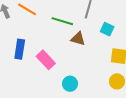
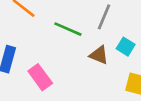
brown triangle: (78, 39) -> (99, 55), moved

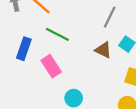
green line: (68, 29) -> (57, 34), moved

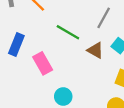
green line: (57, 34) -> (68, 32), moved

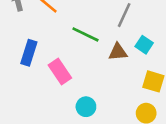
brown triangle: (95, 50) -> (118, 52), turned -30

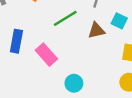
green line: (85, 34) -> (65, 18), turned -50

